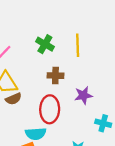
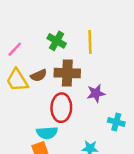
brown cross: (55, 76) -> (67, 73), size x1.5
brown semicircle: (14, 99) -> (39, 75), moved

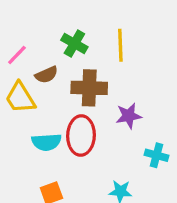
brown semicircle: (39, 75) -> (46, 75), moved
cyan semicircle: (47, 133) -> (46, 142), moved

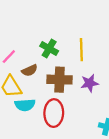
purple star: (129, 116) -> (89, 83), moved
cyan semicircle: (46, 142) -> (25, 105), moved

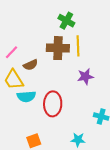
green cross: (49, 49) -> (66, 21), moved
brown cross: (60, 80) -> (58, 48), moved

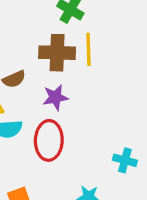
purple star: (85, 76) -> (55, 97), moved

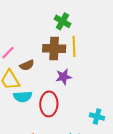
purple star: (55, 97) -> (64, 77), moved

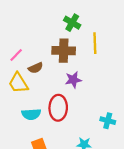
yellow line: (74, 46) -> (95, 43), moved
cyan semicircle: (23, 97) -> (31, 114), moved

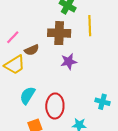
yellow trapezoid: (18, 83) -> (15, 65), turned -90
red ellipse: (58, 108) -> (55, 106), moved
cyan semicircle: (31, 114) -> (27, 95), turned 126

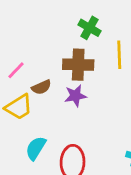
purple star: (69, 62) -> (75, 96), moved

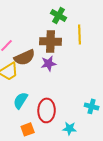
brown semicircle: (41, 87) -> (25, 57), size x1.5

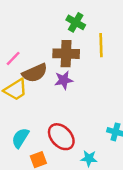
cyan semicircle: (21, 100) -> (20, 138), moved
red ellipse: (47, 110) -> (61, 137), turned -45

